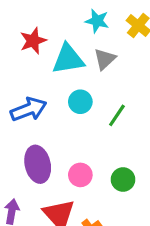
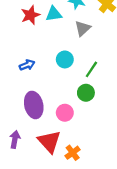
cyan triangle: (68, 59) -> (54, 14), moved, size x0.7
blue arrow: (28, 109) -> (27, 65), size x0.6
green circle: (123, 179) -> (86, 93), moved

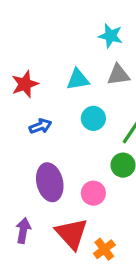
cyan triangle: (54, 14) -> (78, 79), moved
red star: (30, 15) -> (25, 84), moved
gray triangle: (83, 28) -> (118, 75), turned 35

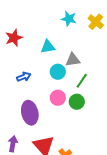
gray triangle: (118, 75) -> (73, 60), moved
red star: (25, 84) -> (14, 38), moved
pink circle: (93, 193) -> (58, 98), moved

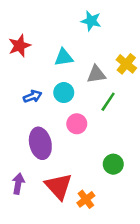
yellow cross: (96, 22) -> (126, 64), moved
cyan circle: (58, 72) -> (64, 93), moved
green circle: (77, 102) -> (113, 164), moved

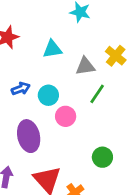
cyan circle: (64, 93) -> (48, 95), moved

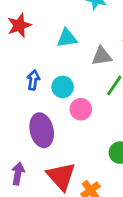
blue arrow: (21, 89) -> (33, 80), turned -60

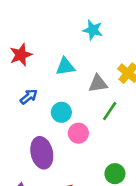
blue arrow: (33, 80) -> (29, 97), moved, turned 42

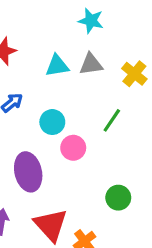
gray triangle: (98, 84) -> (91, 64), moved

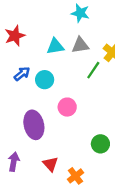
green line: (112, 120) -> (93, 70), moved
cyan circle: (52, 122) -> (45, 80), moved
red triangle: (51, 225) -> (51, 164), size x0.6

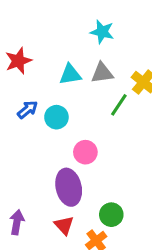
purple ellipse: (34, 125) -> (69, 187), moved
green circle: (100, 144) -> (111, 215), moved

